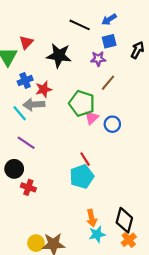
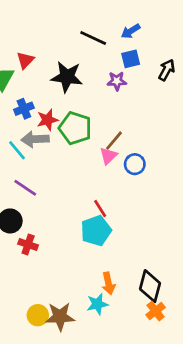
brown line: (108, 83) -> (114, 141), moved
green pentagon: (82, 103) -> (75, 128), moved
cyan star: (97, 234) -> (97, 304), moved

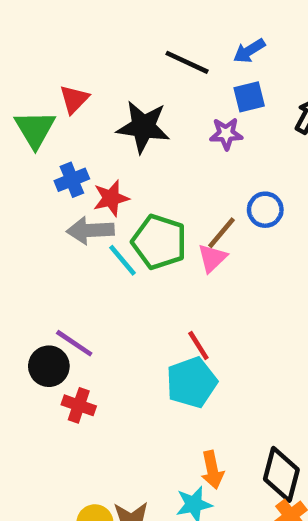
green pentagon: (75, 128) -> (159, 242), moved
cyan line: (17, 150) -> (123, 260), moved
blue circle: (135, 164) -> (265, 210), moved
purple line: (25, 188) -> (74, 343), moved

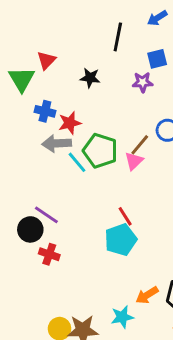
blue arrow: (249, 51) -> (157, 18), moved
black line: (187, 62) -> (118, 37), turned 76
black star: (143, 127) -> (90, 78), size x0.6
blue cross: (72, 180) -> (45, 111), turned 36
orange arrow: (212, 470) -> (147, 295), moved, turned 70

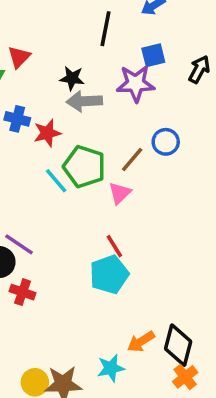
purple star: (143, 82) -> (136, 84), size x1.5
gray arrow: (57, 143) -> (84, 101), moved
pink triangle: (134, 161) -> (120, 193), moved

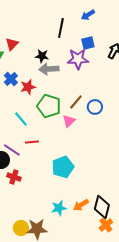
blue cross: (17, 119) -> (11, 79), turned 32
blue circle: (166, 142) -> (95, 107), moved
cyan line: (56, 181) -> (21, 119), moved
red line: (114, 246) -> (32, 142), moved, turned -64
cyan star: (111, 368) -> (59, 208), moved

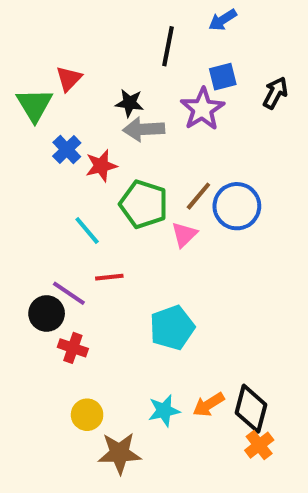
purple star: (78, 59) -> (202, 109), turned -30
blue circle: (95, 107) -> (237, 206), size x1.5
yellow circle: (21, 228) -> (87, 415), moved

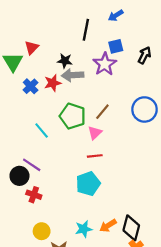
red star: (101, 166) -> (53, 83), moved
blue circle: (237, 206) -> (145, 109), moved
red line: (109, 277) -> (95, 156), moved

